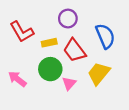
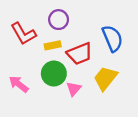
purple circle: (68, 19) -> (59, 20), moved
red trapezoid: (74, 50) -> (80, 54), turned -75

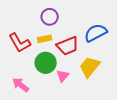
red L-shape: (23, 34) -> (20, 43), moved
blue semicircle: (112, 38) -> (96, 33), turned -95
pink arrow: (19, 84) -> (21, 85), moved

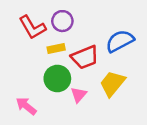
red L-shape: (20, 43) -> (32, 27), moved

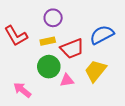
red L-shape: (32, 27) -> (16, 36), moved
pink triangle: (79, 95) -> (67, 80), turned 40

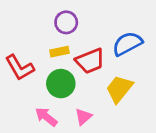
red L-shape: (16, 36) -> (20, 68), moved
pink triangle: (67, 80) -> (83, 117), moved, turned -32
pink arrow: (22, 90) -> (46, 117), moved

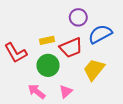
purple circle: (66, 22) -> (78, 17), moved

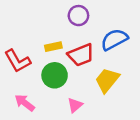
purple circle: (78, 17) -> (78, 16), moved
pink arrow: (37, 91) -> (25, 103), moved

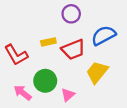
green circle: (55, 75) -> (45, 81), moved

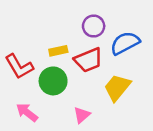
purple circle: (71, 14) -> (94, 26), moved
green circle: (45, 81) -> (53, 81), moved

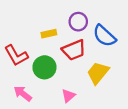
blue semicircle: (125, 43) -> (104, 36), turned -110
yellow rectangle: (58, 51) -> (49, 34), moved

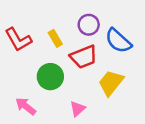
yellow rectangle: (49, 34) -> (55, 38), turned 72
red L-shape: (16, 55) -> (18, 40), moved

